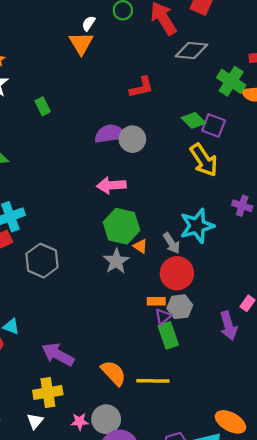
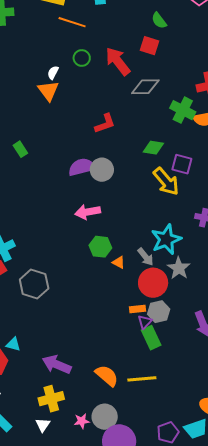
green diamond: (193, 120) -> (153, 148), turned -30
purple square: (214, 126) -> (182, 164), moved
green hexagon: (122, 226) -> (100, 247), size x0.7
gray star: (116, 261) -> (179, 268), moved

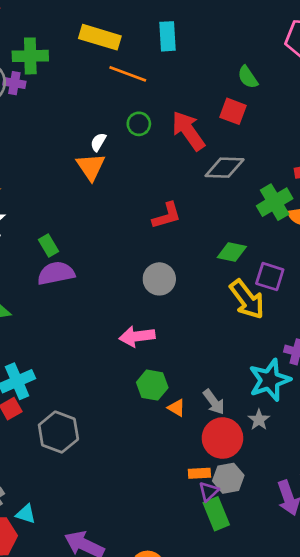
green cross: (183, 110) -> (275, 202), turned 30
purple semicircle: (82, 167) -> (56, 273), moved
cyan star: (166, 239) -> (270, 380), moved
gray star: (179, 268) -> (259, 420), size x0.7

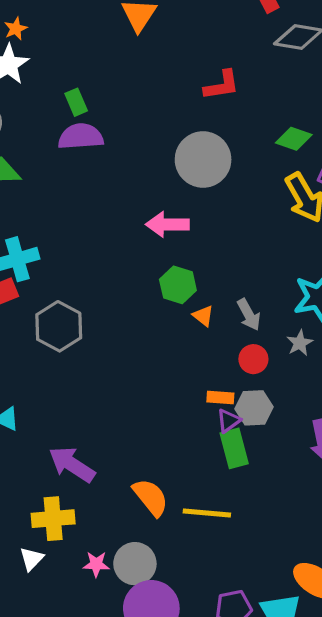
gray circle: (159, 279) -> (203, 160), size x1.4
red circle: (222, 438) -> (253, 359), size x0.6

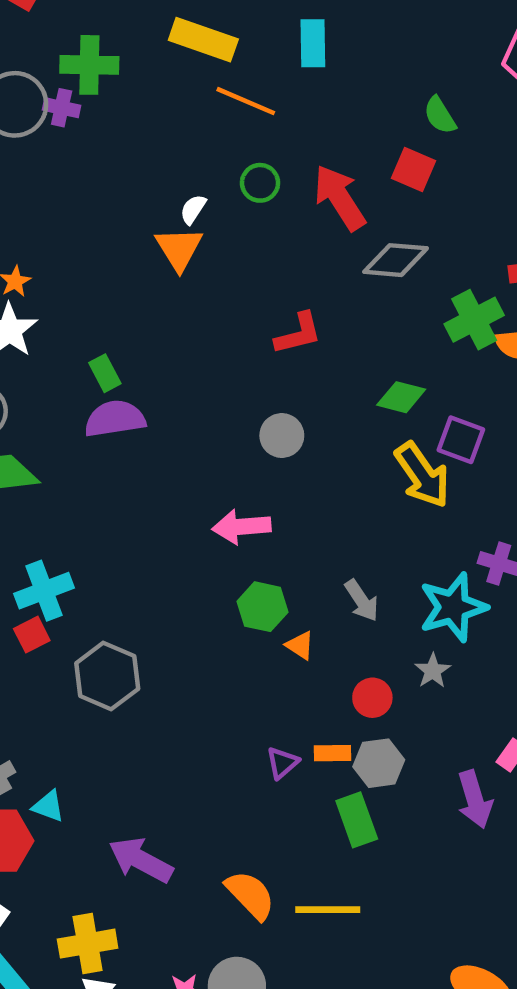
gray circle: (203, 160) -> (282, 436), size x0.6
gray arrow: (249, 315) -> (362, 601), moved
purple triangle: (228, 421) -> (282, 763), moved
yellow cross: (53, 519) -> (88, 944), moved

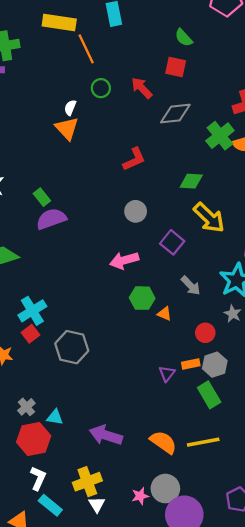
orange line: (246, 101) -> (86, 49), turned 52
red arrow: (340, 198) -> (142, 88), size x0.7
purple square: (461, 440) -> (172, 242), moved, turned 30

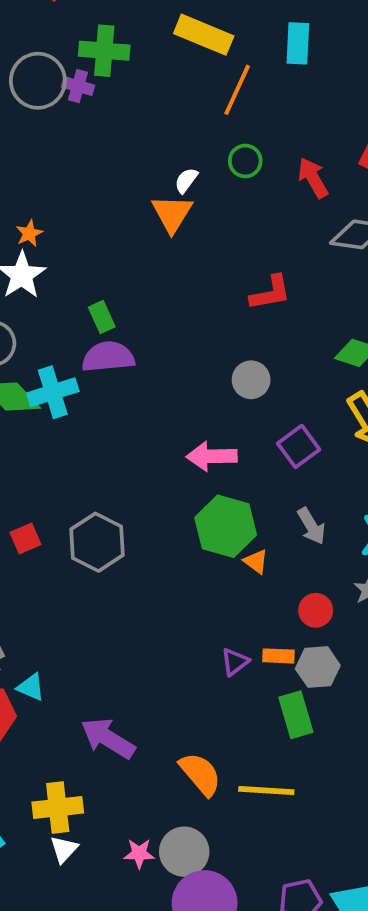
orange line: (86, 49) -> (237, 90), turned 36
green hexagon: (142, 298) -> (226, 526), size x1.4
cyan cross: (32, 311) -> (53, 392), moved
gray hexagon: (72, 347) -> (97, 542), moved

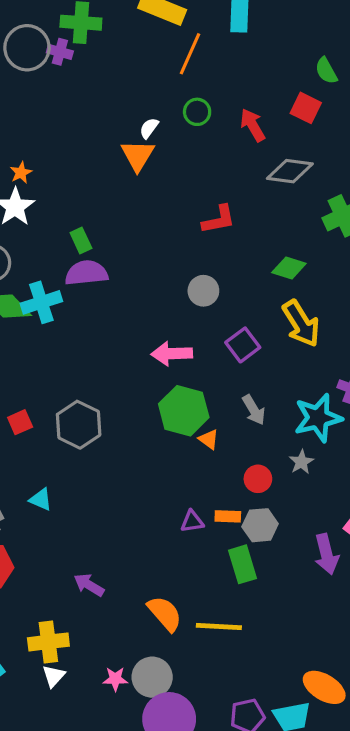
purple triangle: (235, 662) -> (192, 521), turned 30
cyan triangle: (31, 687) -> (41, 499), moved
purple arrow: (108, 738) -> (89, 585), size x0.7

